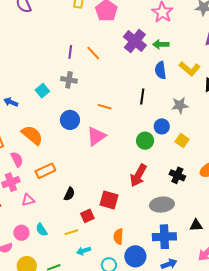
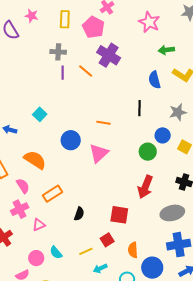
purple cross: (135, 41) -> (109, 55), moved
green arrow: (161, 44) -> (166, 50), moved
gray cross: (69, 80) -> (58, 52), moved
red square: (87, 216) -> (107, 240), moved

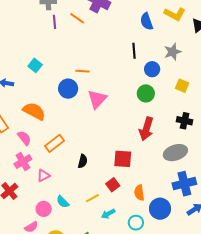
orange line: (103, 123) -> (83, 71), moved
blue circle: (163, 135) -> (152, 69), moved

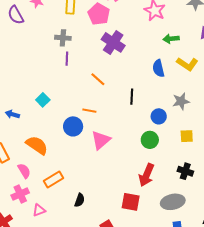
orange line: (77, 18) -> (98, 79), moved
black line: (134, 51) -> (132, 97), moved
yellow square: (182, 86) -> (187, 136), turned -32
red square: (123, 159) -> (131, 202), moved

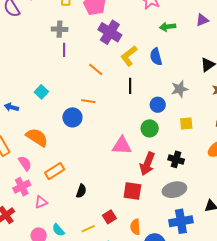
yellow L-shape: (187, 64) -> (129, 56), moved, turned 110
pink triangle: (101, 140) -> (122, 146), moved, turned 45
black cross: (185, 171) -> (176, 159), moved

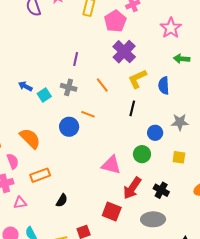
gray cross: (60, 29) -> (69, 87), moved
blue arrow: (11, 107) -> (25, 86), moved

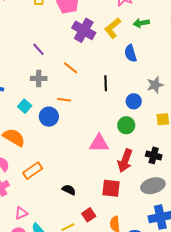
purple line: (76, 59) -> (39, 49), turned -40
yellow L-shape: (137, 79) -> (113, 28), moved
cyan square: (44, 95) -> (25, 106), moved
black semicircle: (62, 200) -> (69, 190), moved, turned -80
pink triangle: (20, 203) -> (21, 213), moved

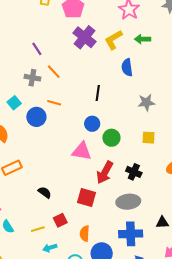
orange line: (71, 68) -> (54, 72), moved
blue circle: (134, 101) -> (92, 124), moved

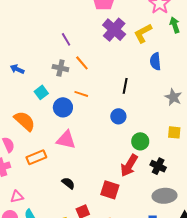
green arrow: (143, 39) -> (175, 25), moved, turned 70
gray star: (146, 102) -> (173, 97), turned 30
green circle: (111, 138) -> (140, 141), moved
pink triangle: (82, 151) -> (66, 140), moved
gray ellipse: (128, 202) -> (165, 196), moved

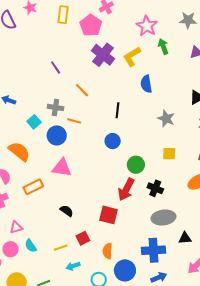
orange line: (82, 63) -> (82, 90), moved
gray cross: (60, 68) -> (55, 107), moved

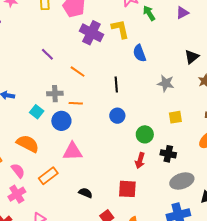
yellow L-shape: (132, 57) -> (120, 29), turned 120
red arrow: (126, 189) -> (140, 161), size x0.7

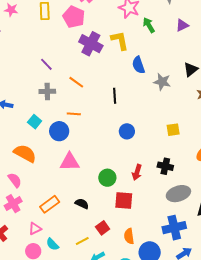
gray star: (166, 83) -> (162, 82), moved
gray cross: (55, 94) -> (47, 91), moved
blue circle: (117, 116) -> (127, 131), moved
green circle: (145, 134) -> (107, 178), moved
orange rectangle: (48, 176) -> (50, 204), moved

